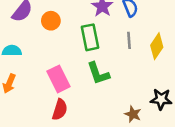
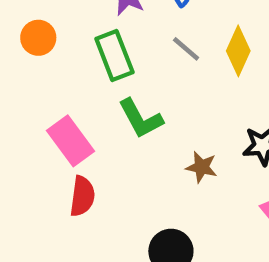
gray line: (129, 40) -> (186, 49), turned -35
brown star: (133, 114) -> (202, 167), moved

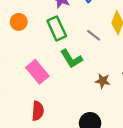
gray line: (186, 49) -> (94, 35), moved
red semicircle: (82, 196) -> (38, 111), moved

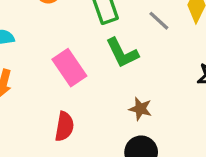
brown star: (103, 81) -> (140, 109), moved

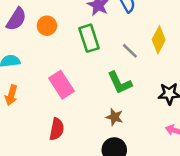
green L-shape: (122, 53) -> (120, 83), moved

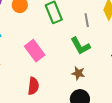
gray line: (130, 51) -> (87, 20), turned 40

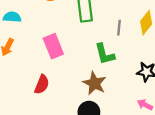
brown star: (78, 73) -> (95, 83), size x1.5

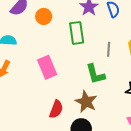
red semicircle: (42, 84) -> (56, 109), moved

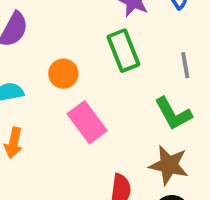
orange circle: (44, 16) -> (63, 74), moved

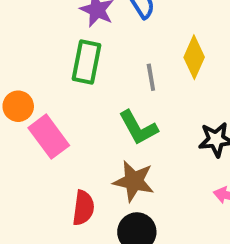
green rectangle: (123, 51) -> (86, 62), turned 33
orange circle: (63, 74) -> (18, 106), moved

